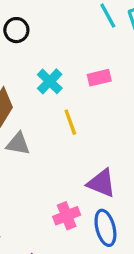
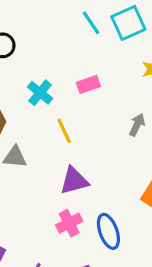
purple triangle: (101, 183) -> (74, 181), moved, turned -32

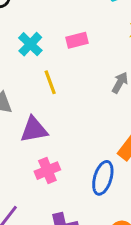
purple triangle: (74, 181) -> (34, 130), moved
blue ellipse: (108, 231) -> (103, 178), moved, turned 32

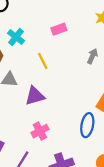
cyan cross: (30, 44) -> (16, 37), moved
pink cross: (47, 171) -> (40, 131), moved

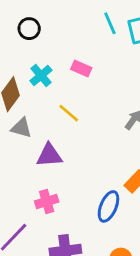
pink rectangle: (59, 29) -> (81, 68), moved, turned 32
yellow line: (43, 61) -> (69, 113), turned -35

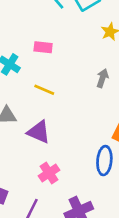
purple triangle: (49, 155) -> (39, 132), turned 45

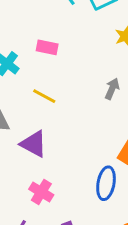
pink cross: (49, 173) -> (41, 192), turned -30

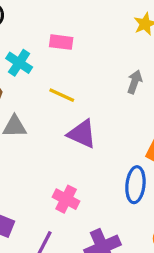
purple triangle: (34, 144) -> (82, 134), moved

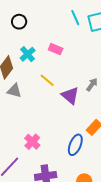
purple triangle: (82, 134) -> (70, 96), moved

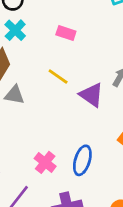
cyan cross: (28, 54) -> (15, 30), moved
blue ellipse: (75, 145) -> (82, 160), moved

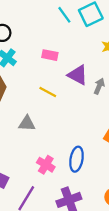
gray triangle: (14, 95) -> (27, 123), moved
purple triangle: (91, 95) -> (78, 75), moved

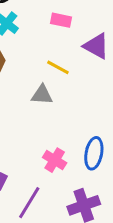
gray triangle: (27, 123) -> (42, 95), moved

